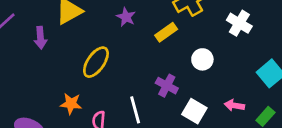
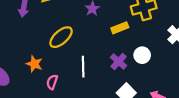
purple cross: (167, 86) -> (119, 61), moved
white line: (135, 110) -> (83, 67), moved

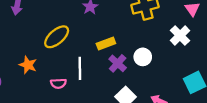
yellow rectangle: (120, 28) -> (106, 43), moved
pink semicircle: (52, 82) -> (58, 83), moved, turned -112

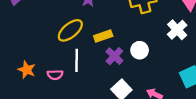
yellow ellipse: (57, 37) -> (70, 30), moved
orange star: (28, 65) -> (27, 70), moved

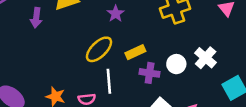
white cross: (177, 30) -> (206, 58), moved
purple cross: (114, 56) -> (150, 73), turned -30

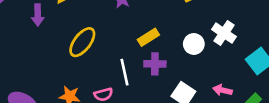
yellow ellipse: (99, 49) -> (82, 42), moved
purple cross: (150, 73) -> (155, 64), moved

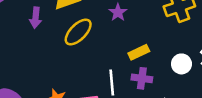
yellow ellipse: (82, 42) -> (78, 32), moved

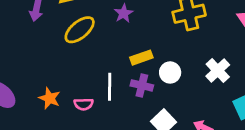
white circle: (181, 64) -> (170, 72), moved

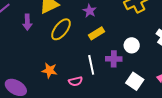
yellow rectangle: (141, 58) -> (96, 33), moved
orange star: (50, 98) -> (49, 70), moved

